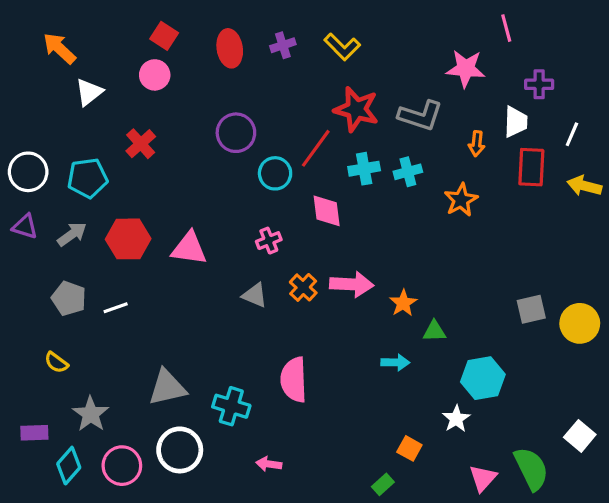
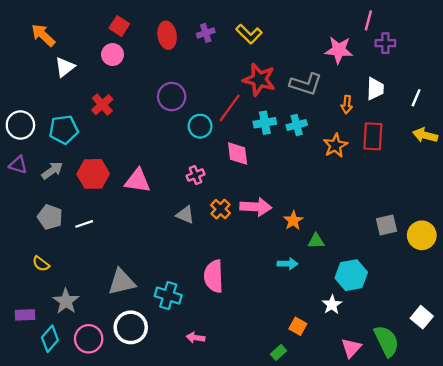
pink line: (506, 28) -> (368, 20), turned 30
purple cross: (539, 84) -> (385, 43), moved
red rectangle: (531, 167) -> (373, 136), moved

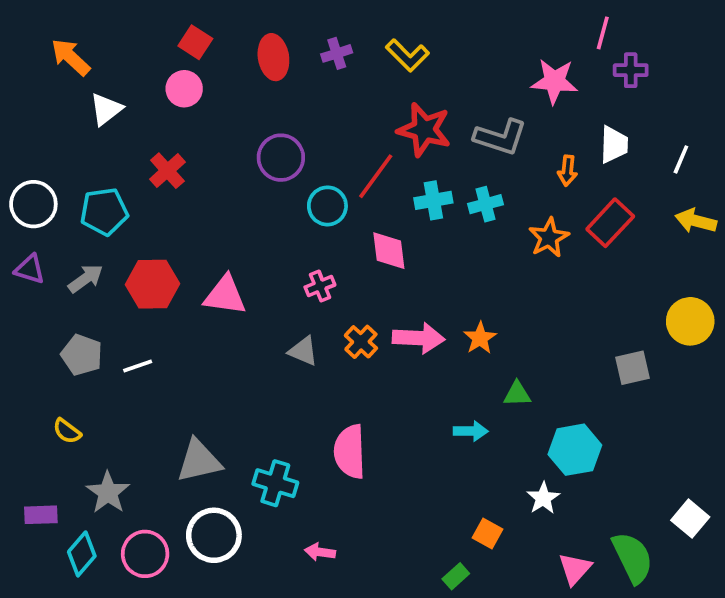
red rectangle: (373, 136) -> (610, 223), turned 40
orange star: (293, 221) -> (480, 338), moved
yellow circle: (422, 235) -> (690, 321), moved

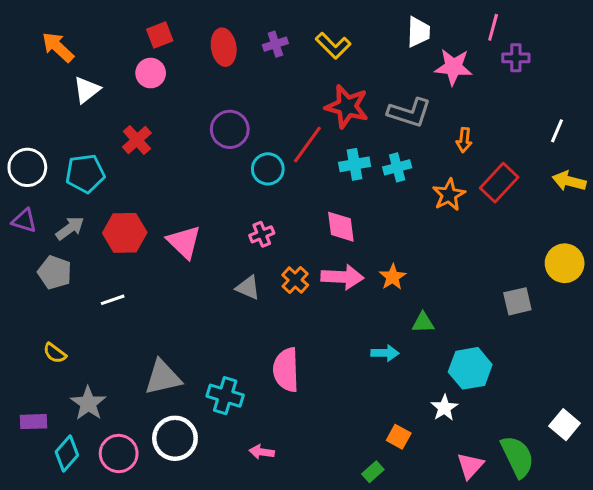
red square: (195, 42) -> (160, 35), turned 36
white trapezoid: (614, 145) -> (418, 32), moved
pink diamond: (389, 251) -> (341, 227), moved
pink triangle: (225, 295) -> (184, 242), turned 36
gray pentagon: (82, 355) -> (55, 272), moved

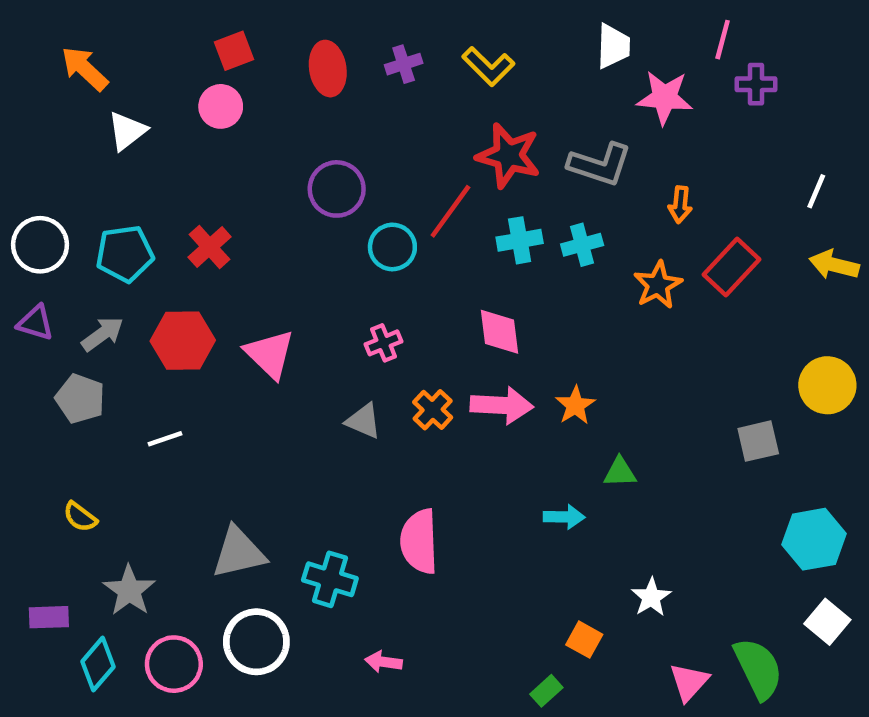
red cross: (137, 140) -> (210, 247), moved
cyan hexagon: (470, 368) -> (814, 539), moved

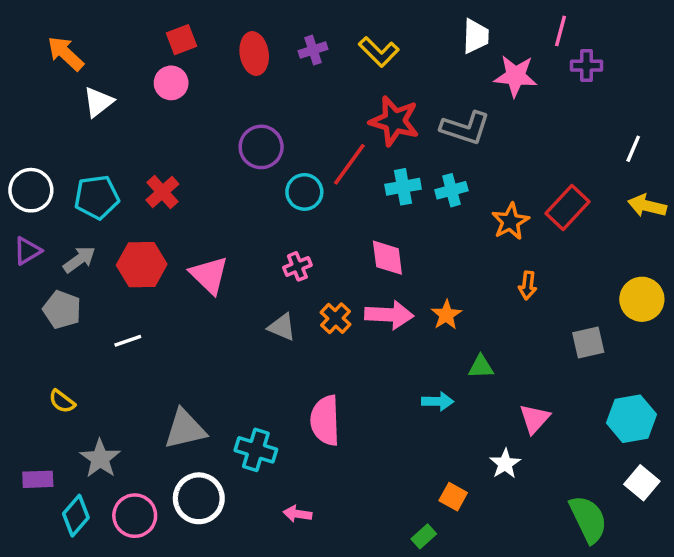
orange arrow: (680, 205) -> (528, 285), moved
purple triangle: (36, 323) -> (27, 251), turned -48
pink triangle: (689, 682) -> (535, 419), moved

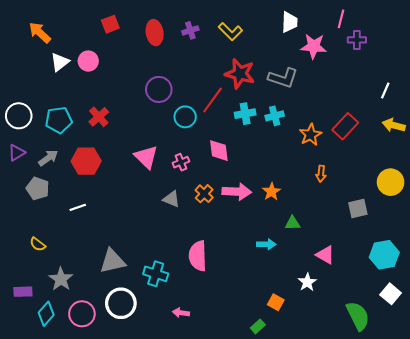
pink circle: (171, 83) -> (88, 61), moved
pink diamond: (387, 258) -> (219, 151), moved
pink triangle: (209, 275) -> (146, 157), moved
pink triangle: (535, 419) -> (325, 255), turned -42

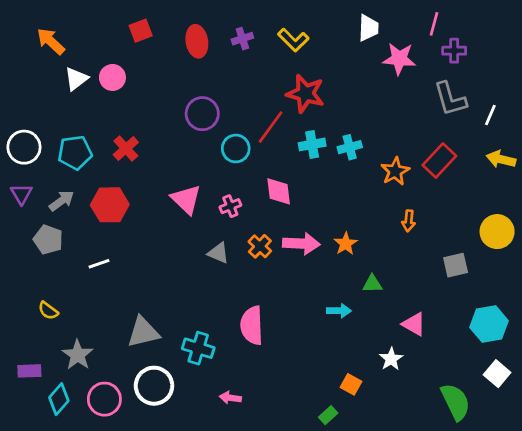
gray L-shape: (283, 78) -> (450, 99), moved, turned 56
purple triangle: (17, 153) -> (21, 194), turned -30

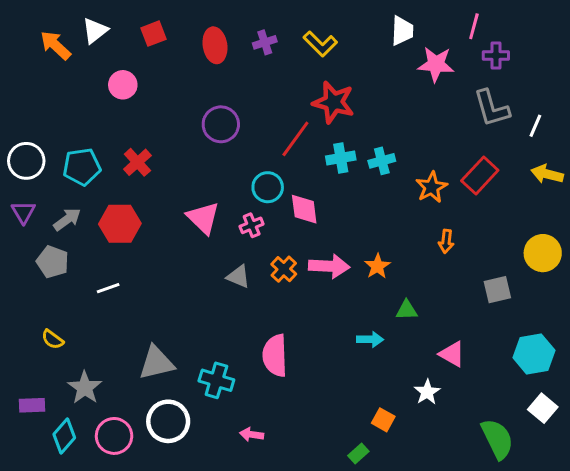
white triangle: (76, 79) -> (95, 31), moved
cyan circle: (236, 148) -> (268, 187), moved

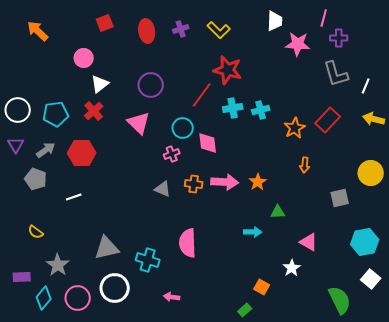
white triangle: (95, 31) -> (100, 84), moved
pink triangle: (203, 218) -> (139, 123), moved
orange cross: (284, 269) -> (194, 184), turned -36

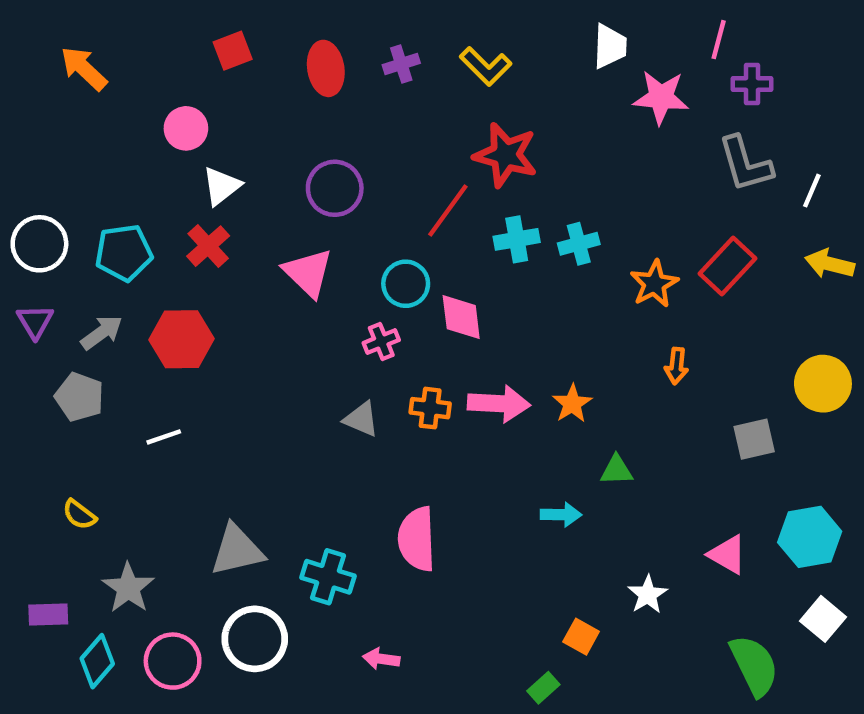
pink triangle: (309, 242) -> (728, 555), moved

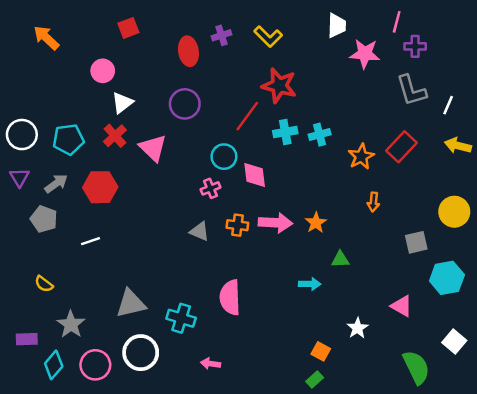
red ellipse: (326, 68) -> (188, 51), moved
pink triangle: (308, 273) -> (153, 148), moved
cyan hexagon: (810, 537) -> (447, 278), moved
green rectangle: (543, 688) -> (315, 380), moved

